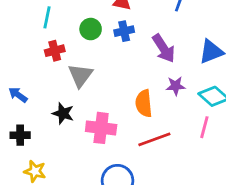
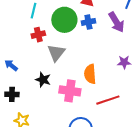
green circle: (91, 29) -> (64, 20), size x1.6
purple arrow: (164, 48) -> (116, 22), moved
orange semicircle: (144, 103) -> (90, 74), moved

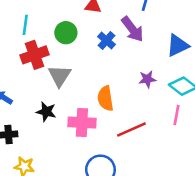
green circle: (64, 20) -> (66, 33), size x0.7
blue cross: (88, 22) -> (106, 40), moved, turned -32
red cross: (38, 35) -> (35, 55), size x1.5

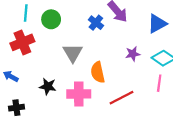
green circle: (66, 33) -> (51, 19), moved
red cross: (35, 55) -> (22, 42), moved
gray triangle: (60, 76) -> (73, 53), moved

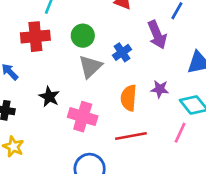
green circle: (51, 19) -> (83, 36), moved
blue cross: (96, 23) -> (122, 52), moved
orange semicircle: (98, 72) -> (129, 98), moved

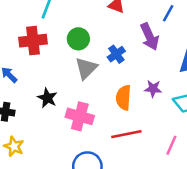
pink line: (180, 133) -> (171, 145), moved

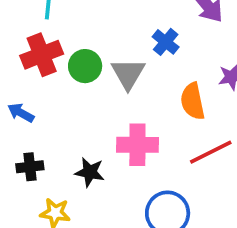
green circle: (78, 39) -> (85, 66), moved
black star: (47, 98) -> (90, 172), moved

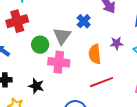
green circle: (85, 66) -> (40, 45), moved
pink cross: (137, 145) -> (59, 62), moved

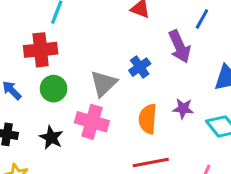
green circle: (40, 45) -> (54, 89), moved
black star: (36, 86) -> (51, 138), moved

